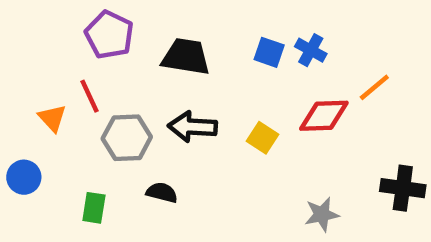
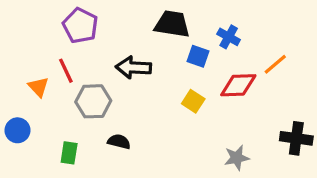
blue square: (269, 52) -> (198, 56), moved
black trapezoid: (186, 57) -> (172, 24), moved
black arrow: (192, 127) -> (134, 67), moved

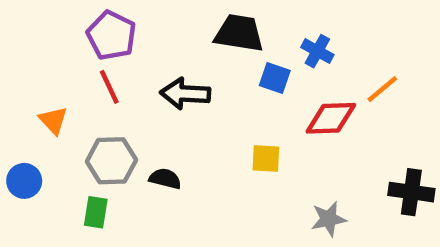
red line: (66, 71) -> (109, 87), moved
gray hexagon: (93, 101) -> (111, 161), moved
yellow square: (193, 101) -> (266, 159), moved, turned -30
black semicircle: (119, 142) -> (165, 179), moved

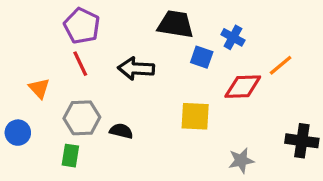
yellow square: (266, 159) -> (195, 116), size x1.4

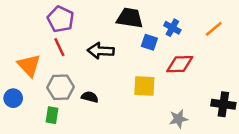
orange line: (281, 65) -> (214, 29), moved
orange triangle: (39, 88) -> (29, 65), size x1.5

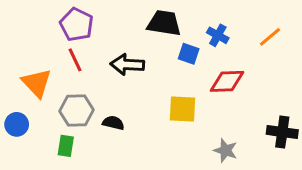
gray star: (178, 119) -> (225, 150), turned 30

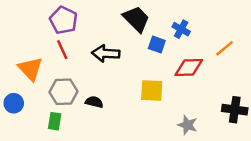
black trapezoid: (164, 23) -> (136, 19), turned 36
orange line: (270, 37) -> (225, 48), moved

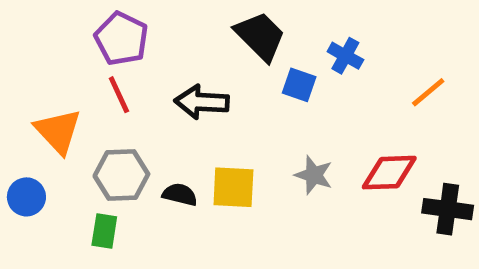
red diamond: (189, 67) -> (389, 173), moved
yellow square: (152, 90) -> (233, 187), moved
gray star: (187, 125) -> (314, 175), moved

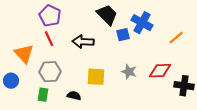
blue cross: (345, 56) -> (142, 23), size x1.5
blue square: (299, 85) -> (123, 35), turned -32
black semicircle: (180, 194) -> (74, 96), moved

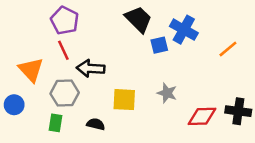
black arrow: (83, 42) -> (91, 68), moved
red diamond: (160, 71) -> (202, 116), moved

